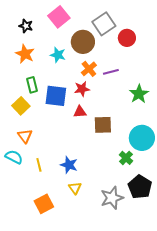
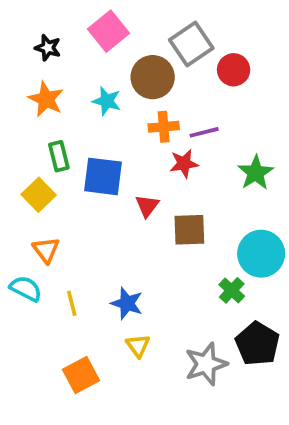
orange cross: (89, 69) -> (164, 127), turned 35
red star: (82, 89) -> (184, 164), moved
red triangle: (80, 112) -> (147, 206), turned -48

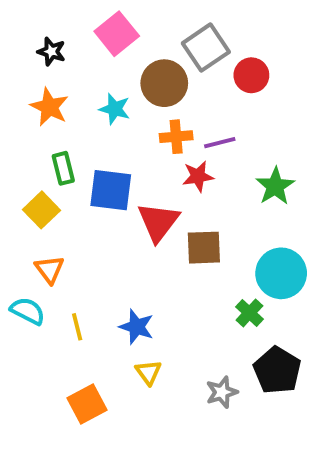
red triangle: (147, 206) -> (158, 222), size x1.6
gray star: (206, 364) -> (222, 392), size x0.7

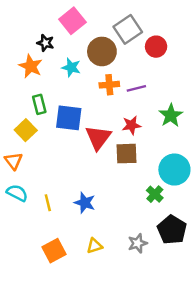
black star: (51, 51) -> (45, 43), moved
red star: (198, 176) -> (131, 125), moved
orange triangle: (49, 269) -> (13, 161), moved
yellow triangle: (148, 372) -> (95, 246), moved, turned 49

